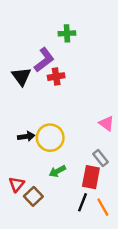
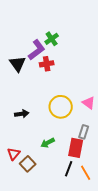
green cross: (67, 33) -> (52, 39), moved, turned -32
yellow circle: (50, 138) -> (61, 107), moved
gray rectangle: (100, 158) -> (84, 132), turned 56

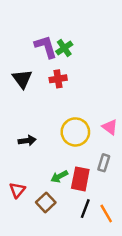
purple L-shape: (37, 50) -> (46, 47), moved, turned -70
red rectangle: (76, 148) -> (80, 179), moved
brown square: (28, 164) -> (46, 202), moved

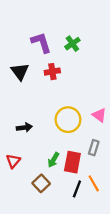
green cross: (64, 48) -> (72, 44), moved
green arrow: (59, 176) -> (53, 160), turned -32
red triangle: (17, 190) -> (13, 161), moved
orange line: (106, 213) -> (94, 183), moved

